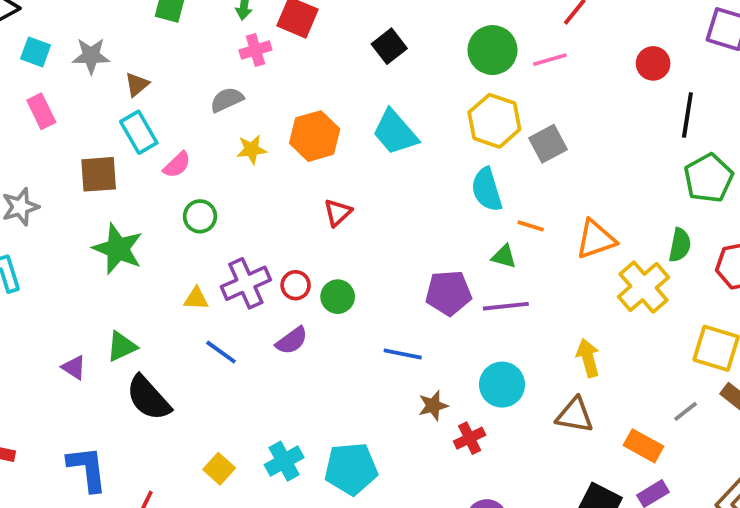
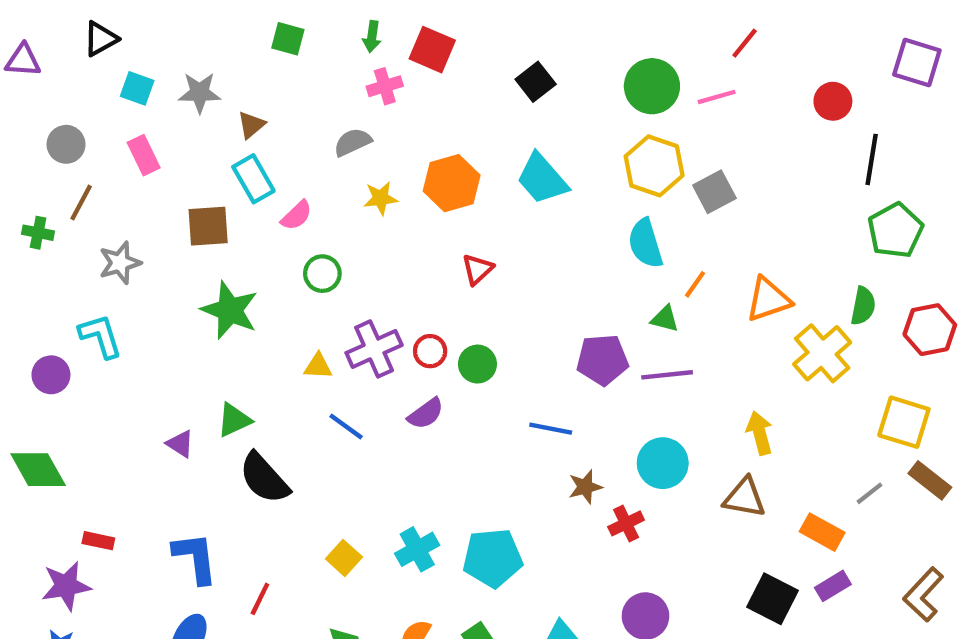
orange line: (531, 226) -> (695, 284), turned -72

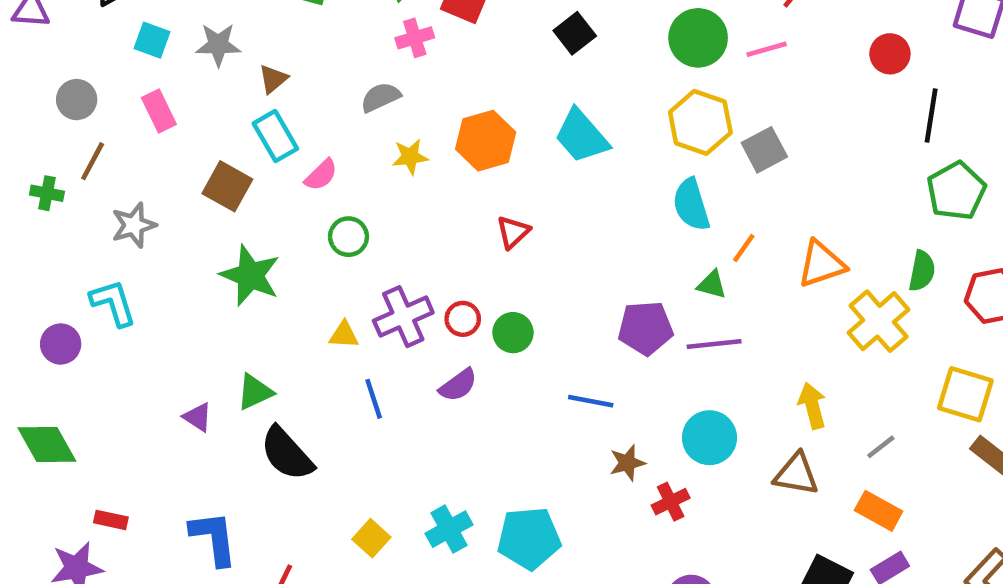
brown square: (208, 226) -> (227, 186), turned 33
blue line: (346, 427) -> (374, 399), turned 36
gray line: (870, 493) -> (881, 447), moved

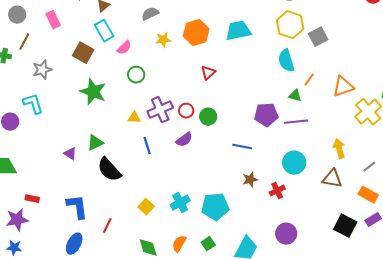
cyan trapezoid: (582, 136) -> (238, 31), turned 120
brown star: (627, 463) -> (250, 180), moved

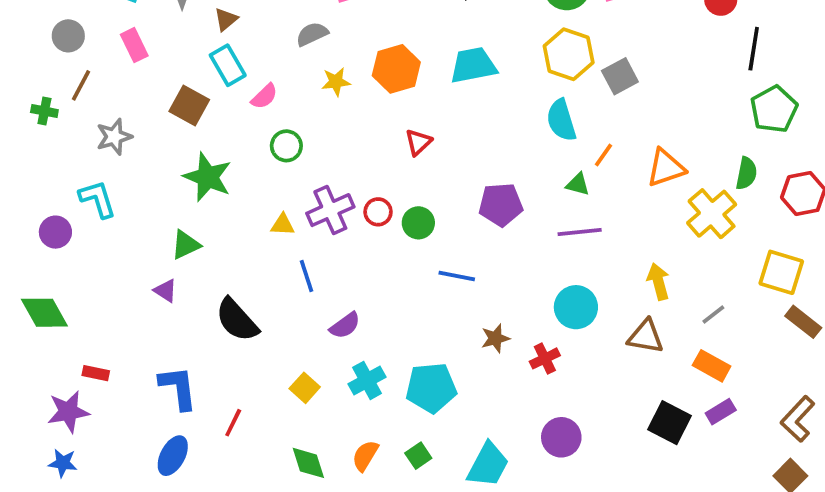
purple pentagon: (266, 115) -> (501, 205), moved
purple semicircle: (184, 140) -> (345, 325), moved
green triangle: (95, 143) -> (186, 245), moved
blue line: (242, 147) -> (457, 276), moved

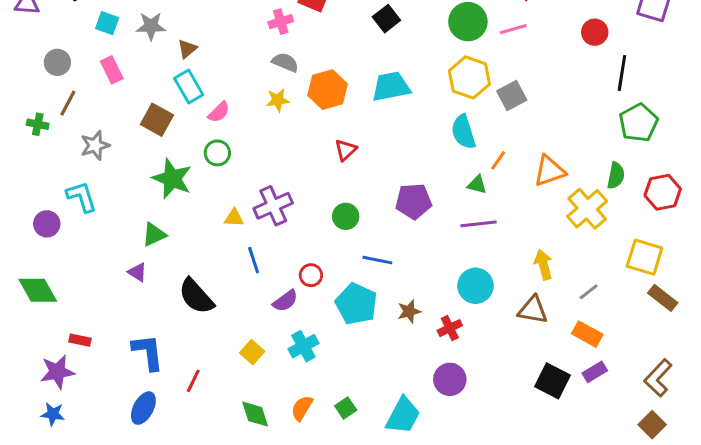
gray semicircle: (312, 34) -> (285, 62), moved, turned 48
green circle: (286, 146) -> (217, 153), moved
red circle: (378, 212) -> (311, 275), moved
cyan pentagon: (431, 388) -> (356, 304), moved, turned 30
purple circle: (561, 437) -> (450, 379), moved

